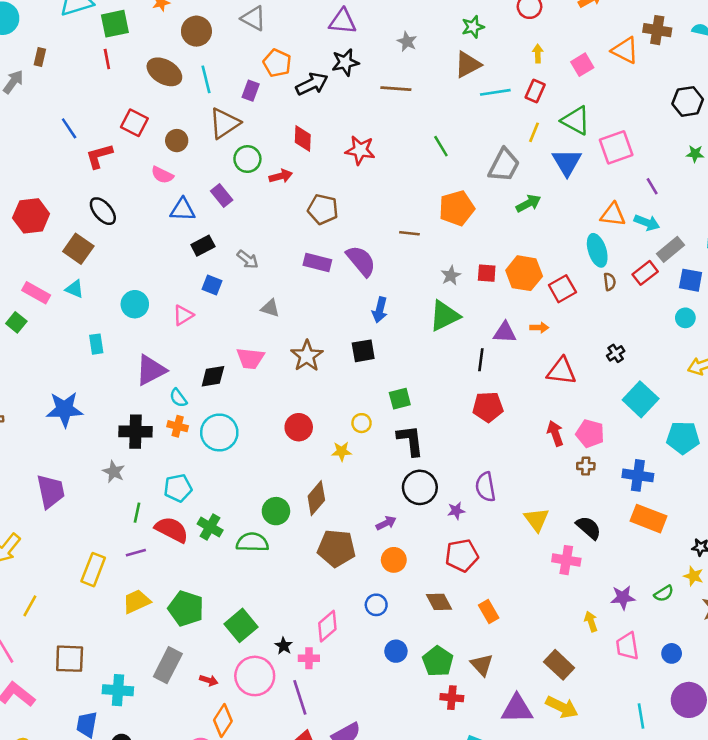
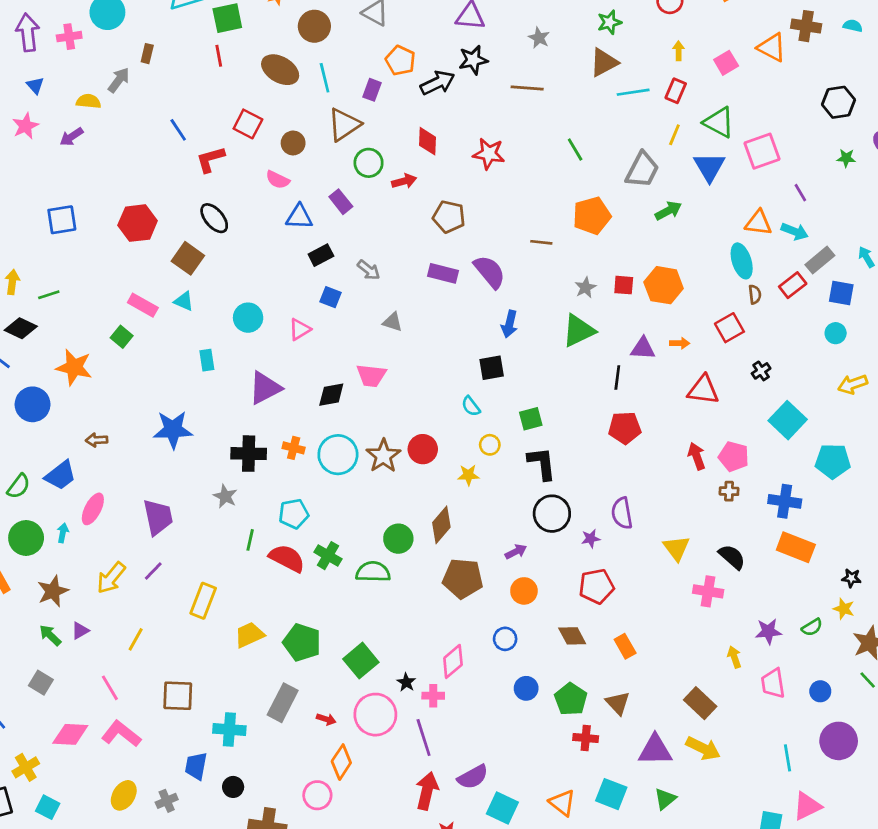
red square: (562, 289) -> (729, 328), moved
brown star: (307, 356) -> (383, 456), moved
cyan semicircle: (178, 398) -> (471, 406), moved
purple line: (136, 553) -> (153, 571), moved, turned -30

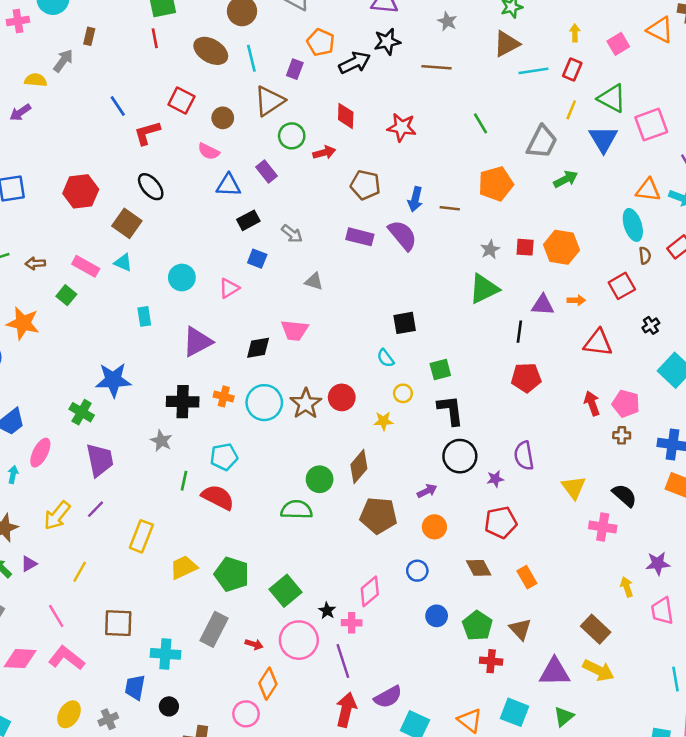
blue arrow: (509, 324) -> (415, 199), moved
brown arrow: (97, 440) -> (35, 263), moved
green cross: (328, 556) -> (82, 412), moved

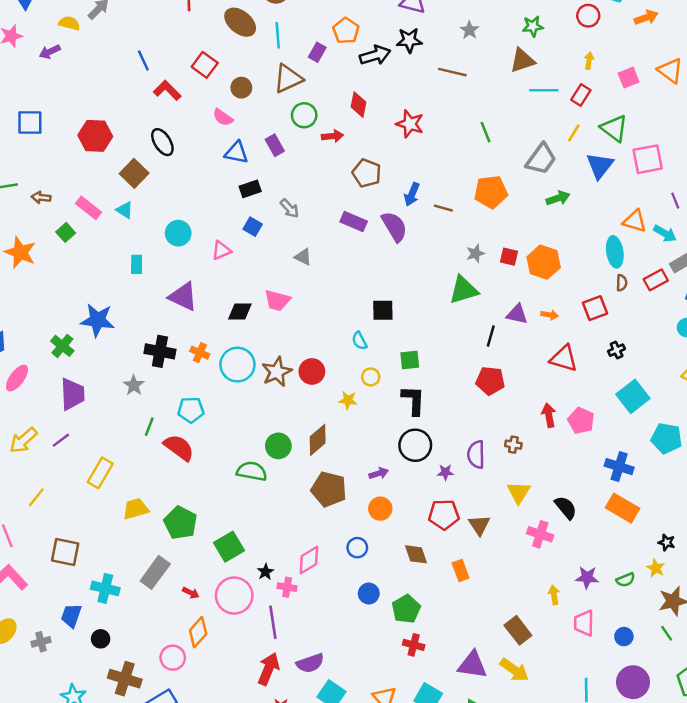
red L-shape: (147, 133) -> (167, 90), turned 52
purple triangle: (197, 342) -> (183, 297), turned 44
brown cross: (622, 435) -> (513, 445), moved
brown triangle: (520, 629) -> (479, 525), moved

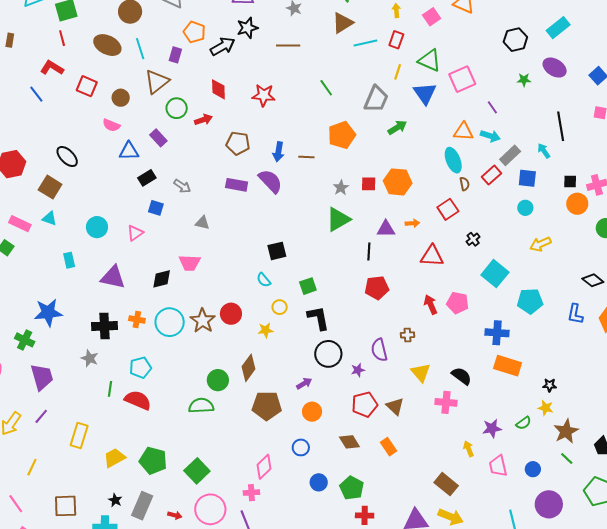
red L-shape: (167, 90) -> (52, 68), moved
black star: (265, 572) -> (115, 500), moved

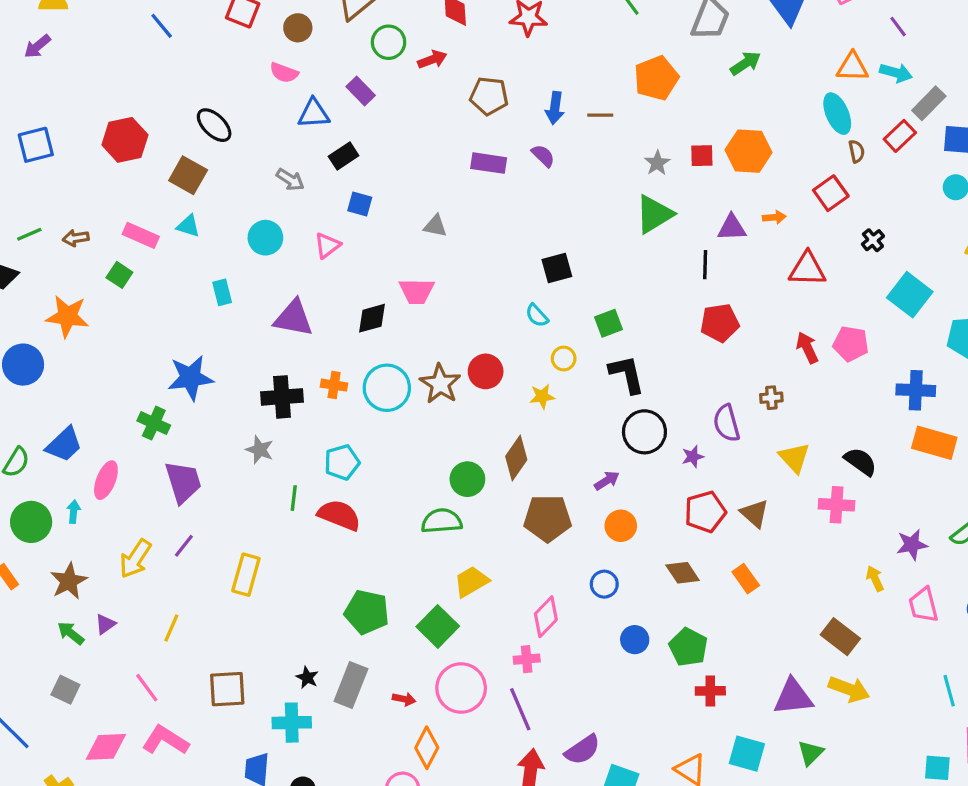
purple semicircle: (270, 181) -> (543, 156), size x0.6
gray arrow: (182, 186) -> (290, 180), moved
yellow trapezoid: (114, 458) -> (471, 582), moved

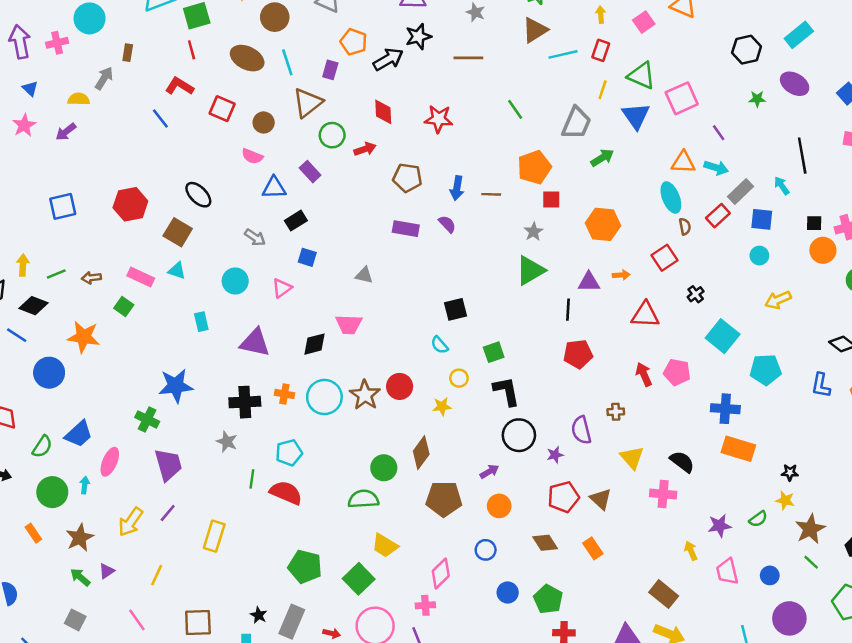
red square: (702, 156) -> (551, 199), moved
yellow trapezoid: (471, 582) -> (385, 545), turned -120

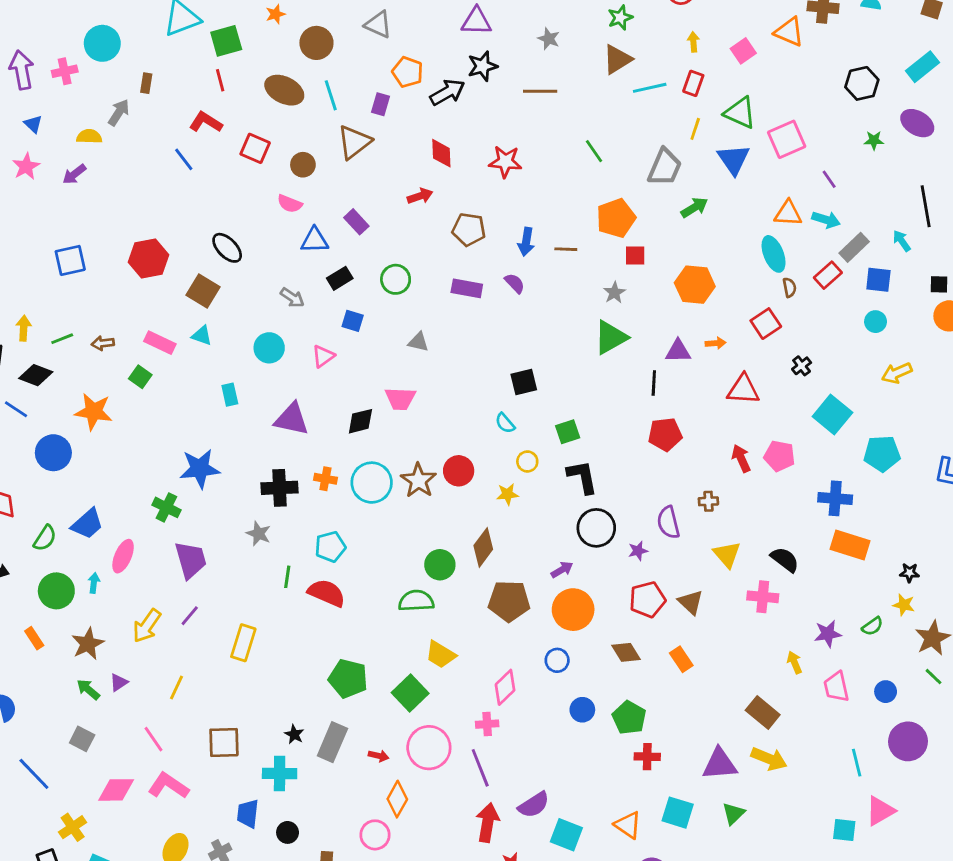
green circle: (332, 135) -> (396, 279), moved
orange circle: (499, 506) -> (573, 610), size x1.5

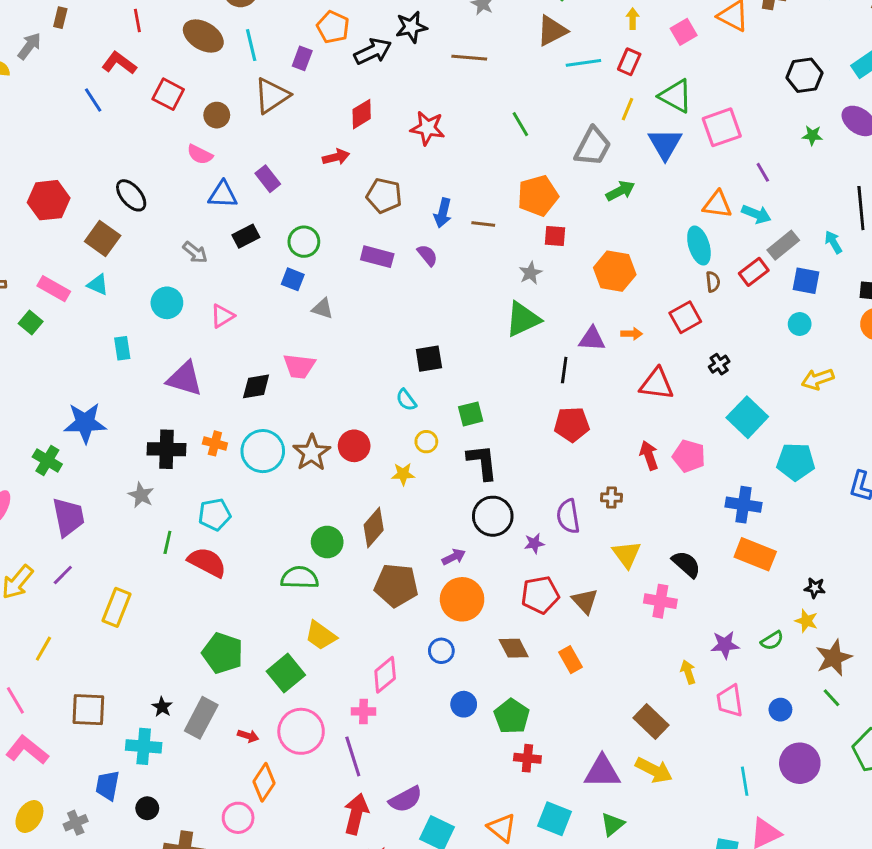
red diamond: (441, 153) -> (362, 114), turned 56
blue square: (353, 321) -> (293, 279), moved

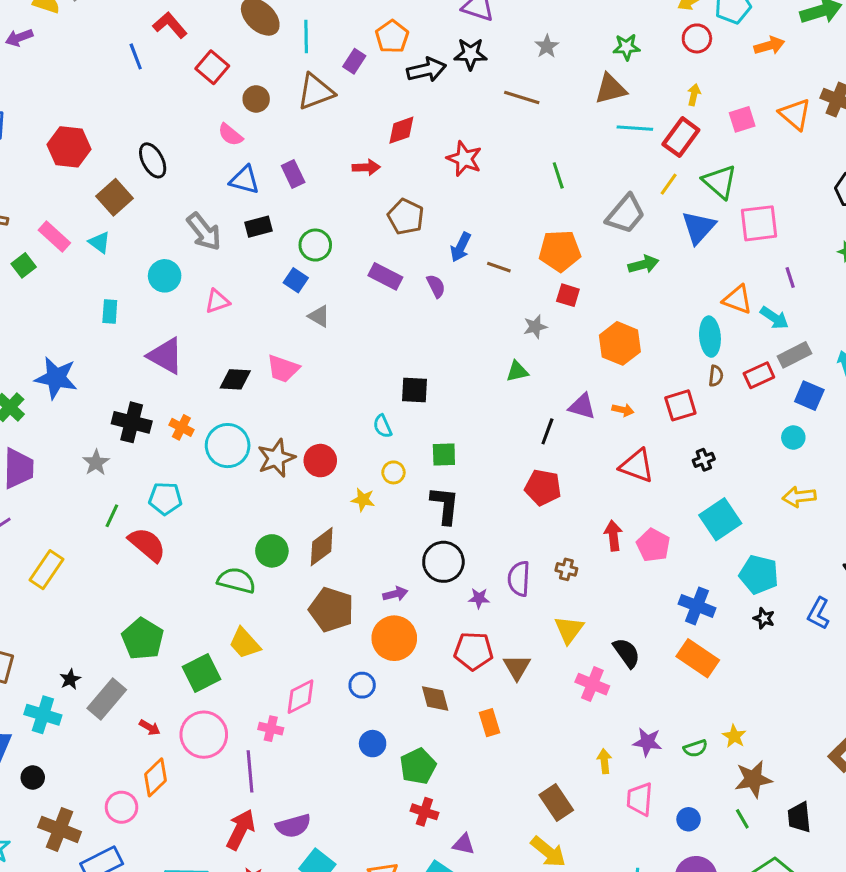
red rectangle: (629, 62) -> (681, 137), size x1.4
gray arrow: (195, 252) -> (204, 232), size x1.5
green triangle: (523, 319) -> (517, 371), size x0.6
black star: (815, 588) -> (764, 618), moved
purple triangle: (602, 772) -> (464, 844), moved, size x0.6

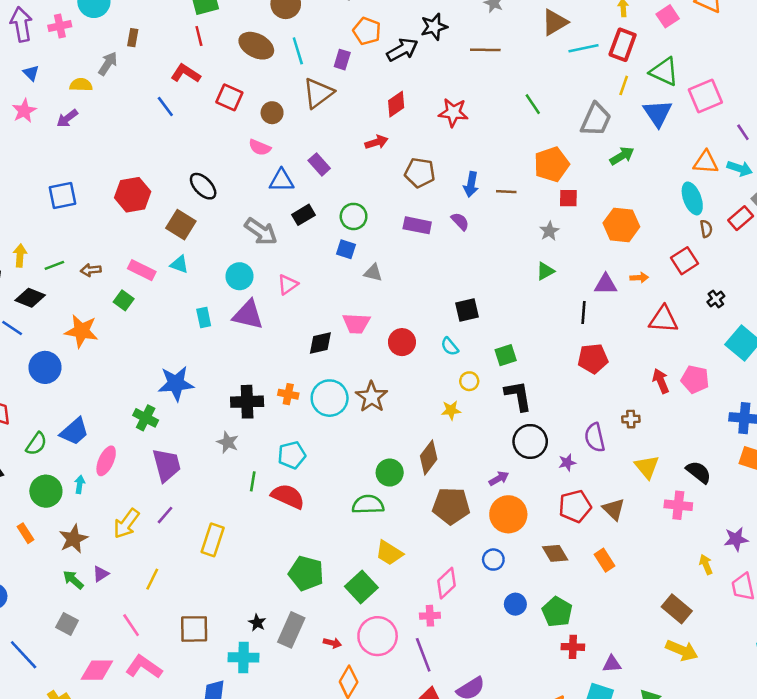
purple triangle: (165, 356) -> (248, 315), moved
red circle: (320, 461) -> (402, 342), moved

